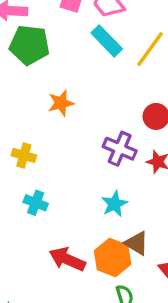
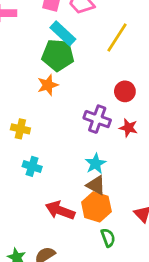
cyan rectangle: (107, 41) -> (63, 33), moved
green pentagon: (29, 45) -> (58, 55), moved
brown triangle: (137, 243) -> (96, 185), moved

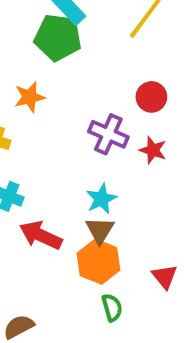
orange star: (48, 85) -> (29, 97), moved
brown triangle: (96, 185) -> (100, 230), turned 30
red arrow: (60, 210) -> (41, 235), moved

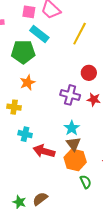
green pentagon: (58, 37) -> (23, 52), moved

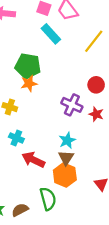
green pentagon: (23, 52) -> (28, 66), moved
green semicircle: (86, 182) -> (48, 199), moved, size x1.5

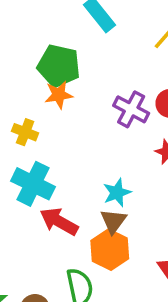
purple cross: (72, 105) -> (131, 109), moved
cyan cross: (16, 138) -> (33, 184), size x1.6

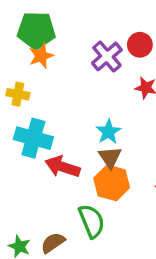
purple cross: (131, 109) -> (107, 56), turned 32

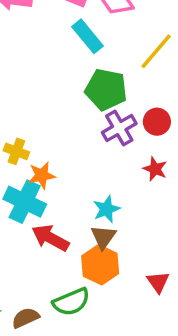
green pentagon: (36, 30) -> (106, 90), moved
orange star: (41, 56) -> (42, 175), moved
green semicircle: (92, 221) -> (71, 302), turned 80

